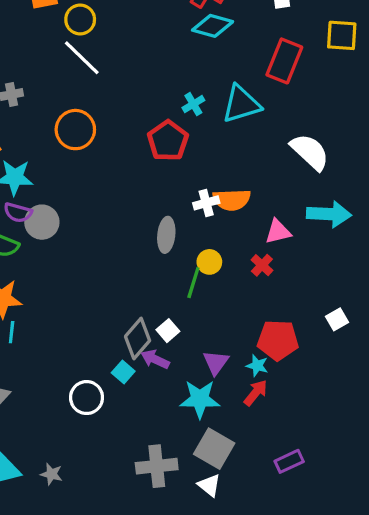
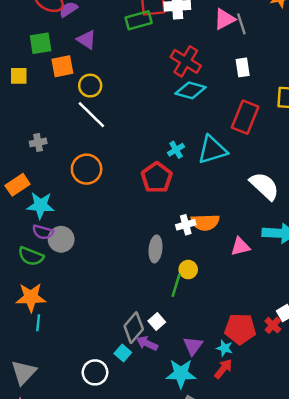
red cross: (262, 265) -> (273, 325), moved

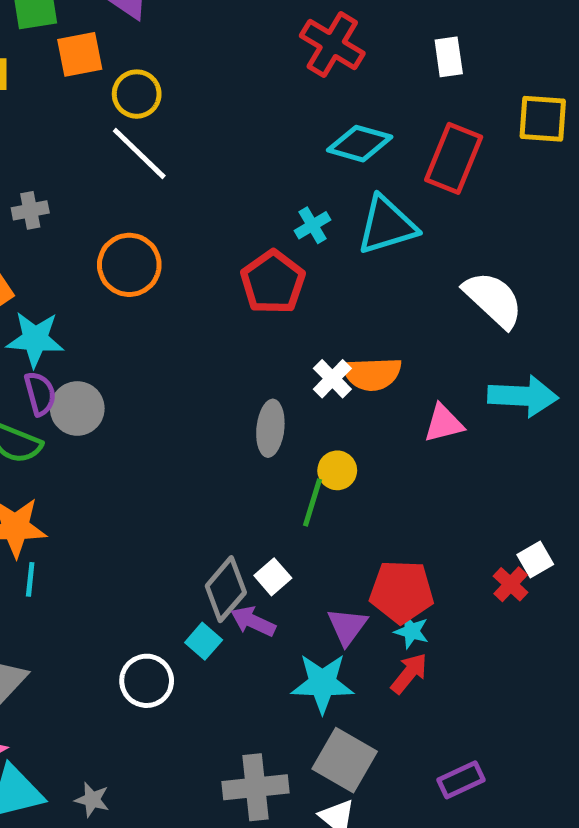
cyan diamond: (191, 90) -> (360, 144), moved
white cross: (186, 225) -> (332, 379), turned -30
purple semicircle: (43, 232) -> (40, 394), turned -120
red pentagon: (240, 329) -> (402, 592), moved

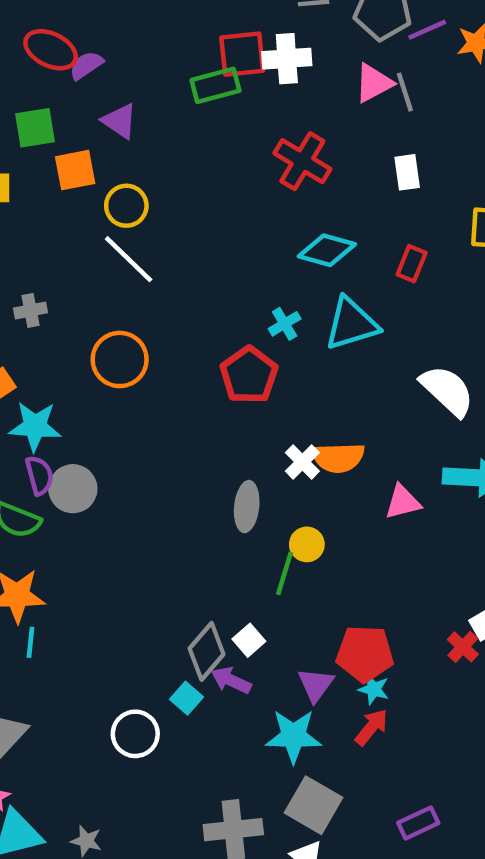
red rectangle: (454, 158) -> (412, 264), size x0.6

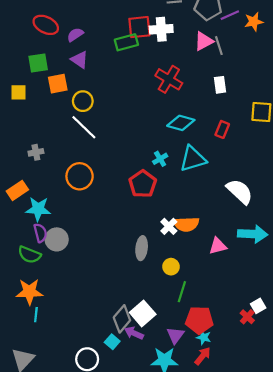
purple semicircle: (86, 65) -> (75, 35), moved
green line: (285, 573) -> (182, 292), moved
white square: (249, 640) -> (143, 313), size x1.6

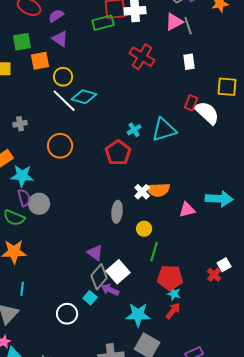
cyan diamond: (181, 123) -> (84, 97), moved
white semicircle: (240, 191) -> (207, 113), moved
cyan line: (36, 315) -> (22, 289), moved
purple triangle: (175, 335) -> (95, 253), moved, turned -30

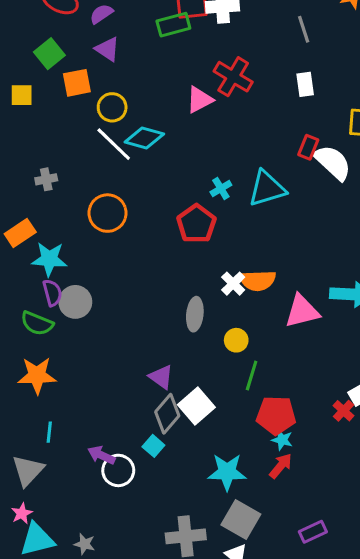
pink triangle: (174, 22) -> (199, 100), moved
green square: (22, 42) -> (49, 54), turned -30
pink triangle: (187, 210) -> (302, 311), size x1.4
purple arrow: (110, 290) -> (101, 455), moved

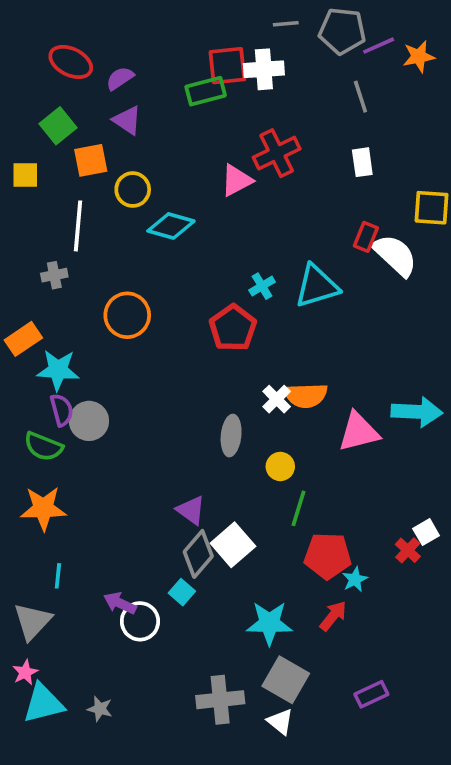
red cross: (233, 77) -> (277, 153), turned 33
white line: (114, 144) -> (78, 226), moved, turned 51
cyan star: (282, 440) -> (355, 579), moved, turned 30

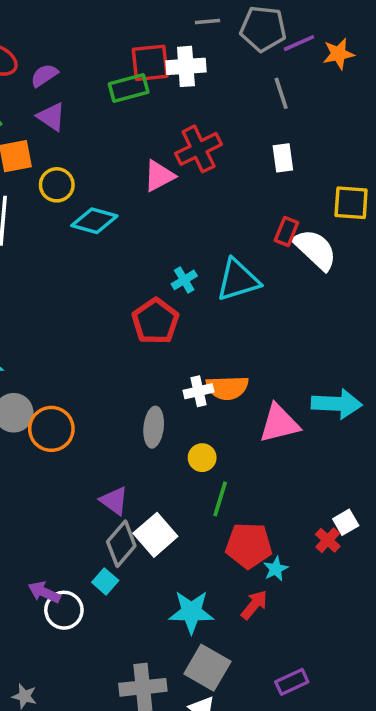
orange circle: (127, 315) -> (51, 429), moved
white cross: (277, 399) -> (199, 391), turned 32

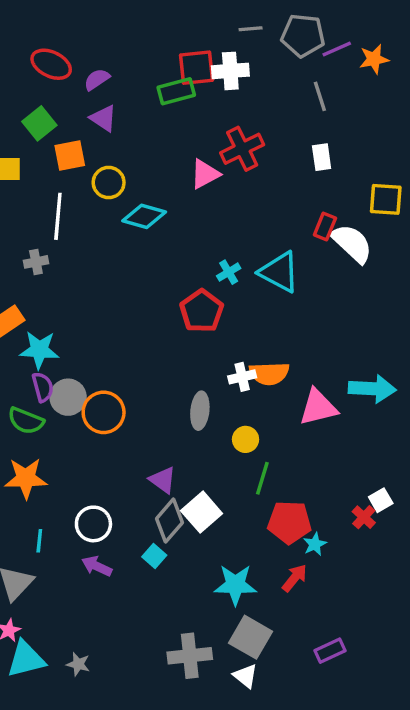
cyan triangle: (238, 280) -> (279, 272), turned 45
white circle: (64, 610) -> (93, 524), moved

